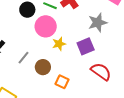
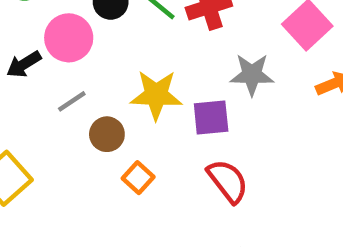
pink circle: (46, 26) -> (69, 38), moved
yellow star: (59, 44) -> (156, 95), size x1.6

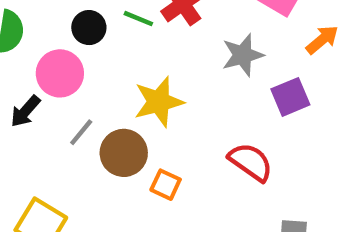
purple square: (211, 117) -> (290, 97), moved
brown circle: (107, 134) -> (124, 153), size x1.4

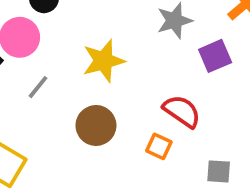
brown circle: (124, 153) -> (96, 125), moved
orange square: (166, 185) -> (159, 146), moved

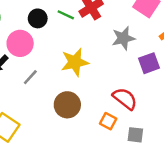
gray square: (219, 171) -> (135, 135), moved

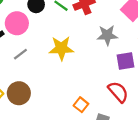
red semicircle: (125, 99) -> (118, 92), moved
brown circle: (67, 105) -> (19, 93), moved

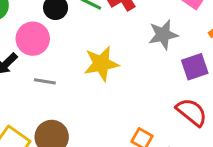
gray line: (20, 54) -> (45, 81), turned 56

